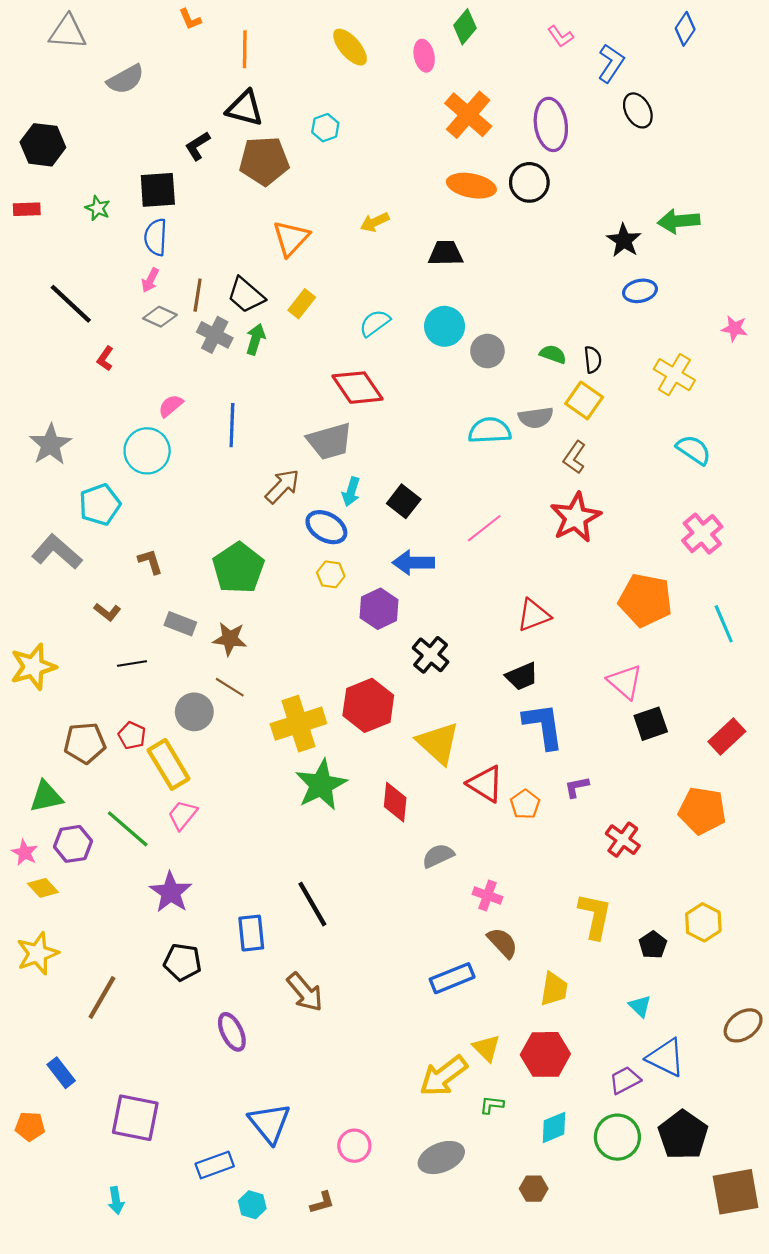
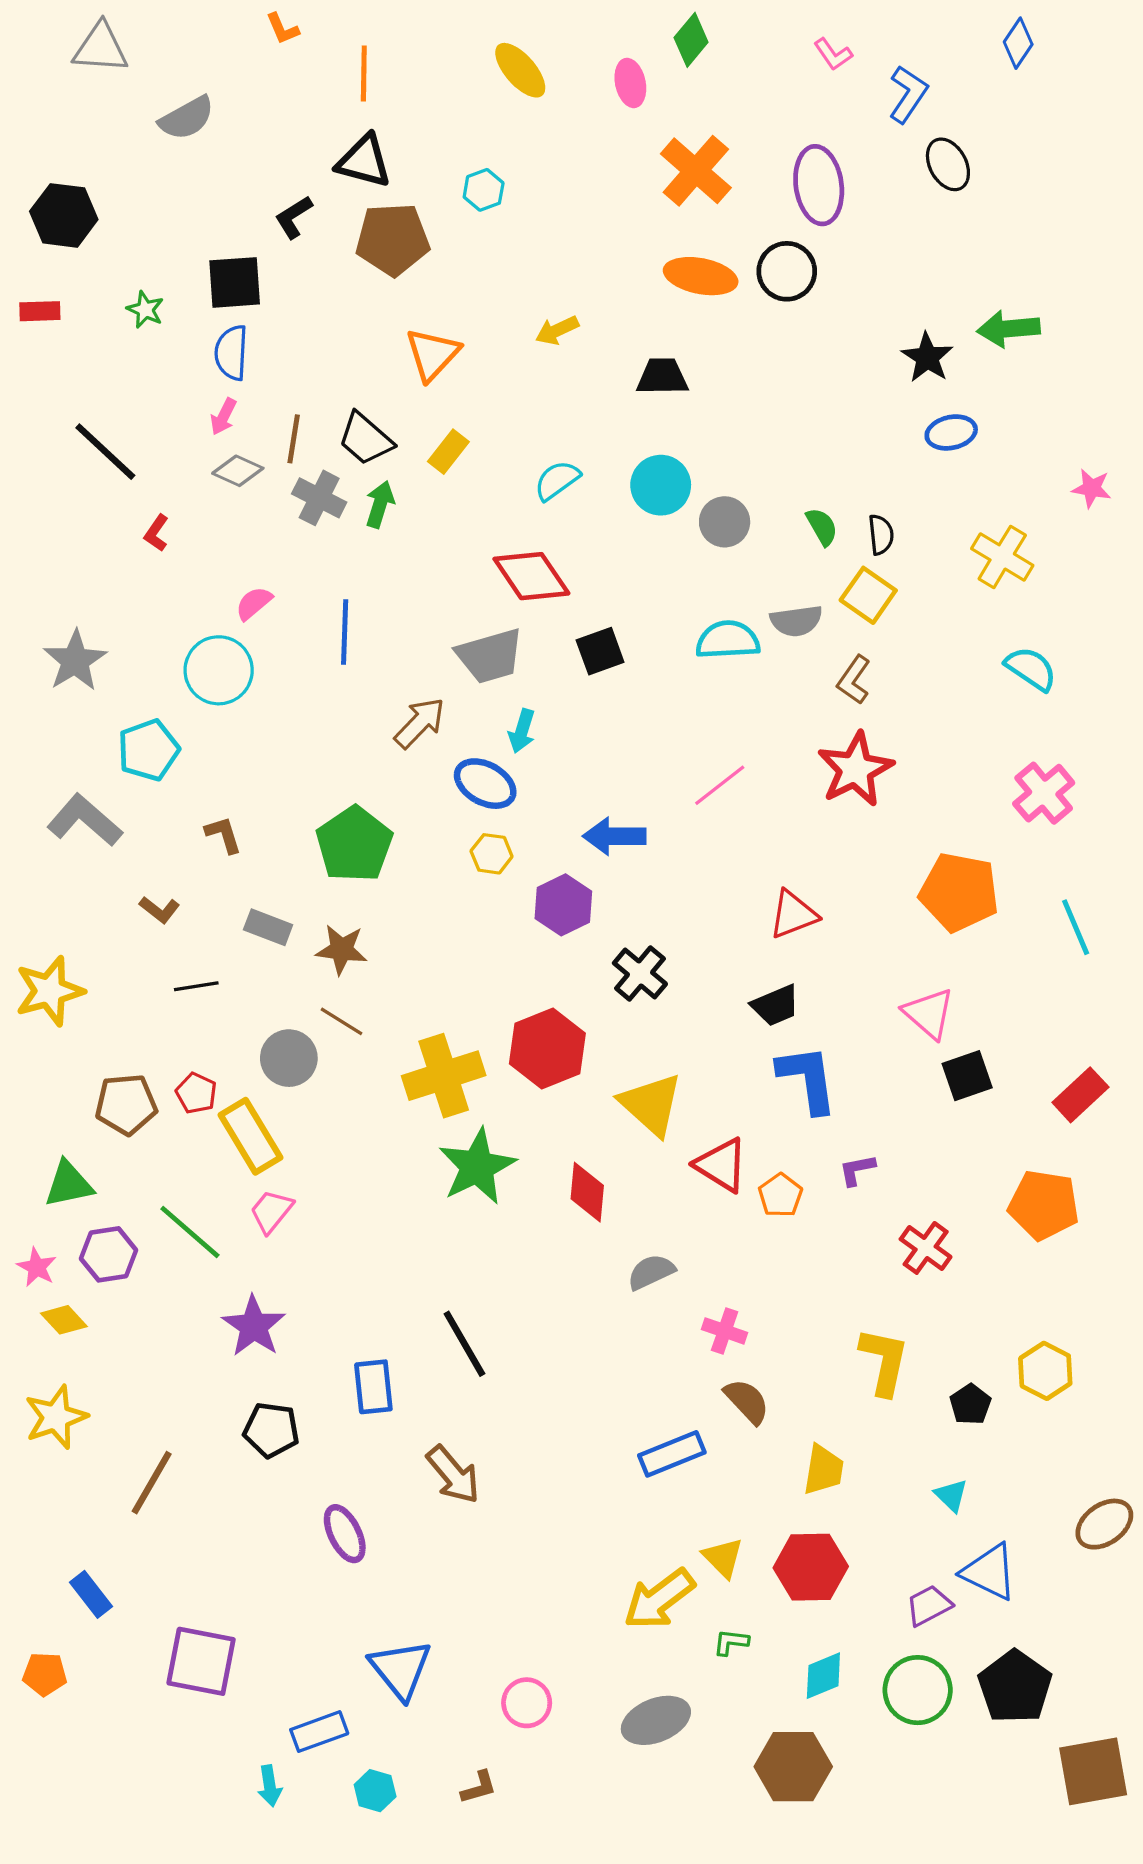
green semicircle: (553, 354) -> (822, 527), turned 40
black square: (404, 501) -> (600, 651), moved, turned 32
brown hexagon: (534, 1189) -> (793, 1767), size x1.8
cyan arrow: (116, 1200) -> (270, 1786), moved

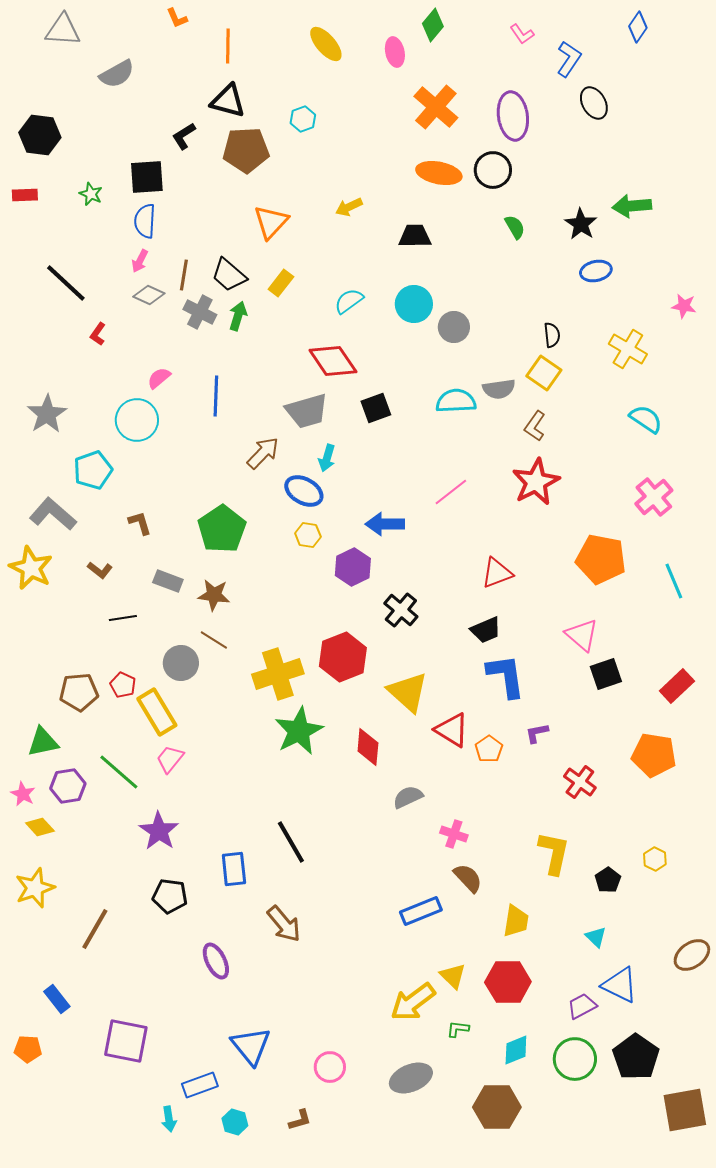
green semicircle: (822, 527) -> (515, 227), moved
yellow star: (49, 991) -> (31, 568), moved, turned -30
yellow hexagon: (1045, 1371) -> (655, 859), size x0.7

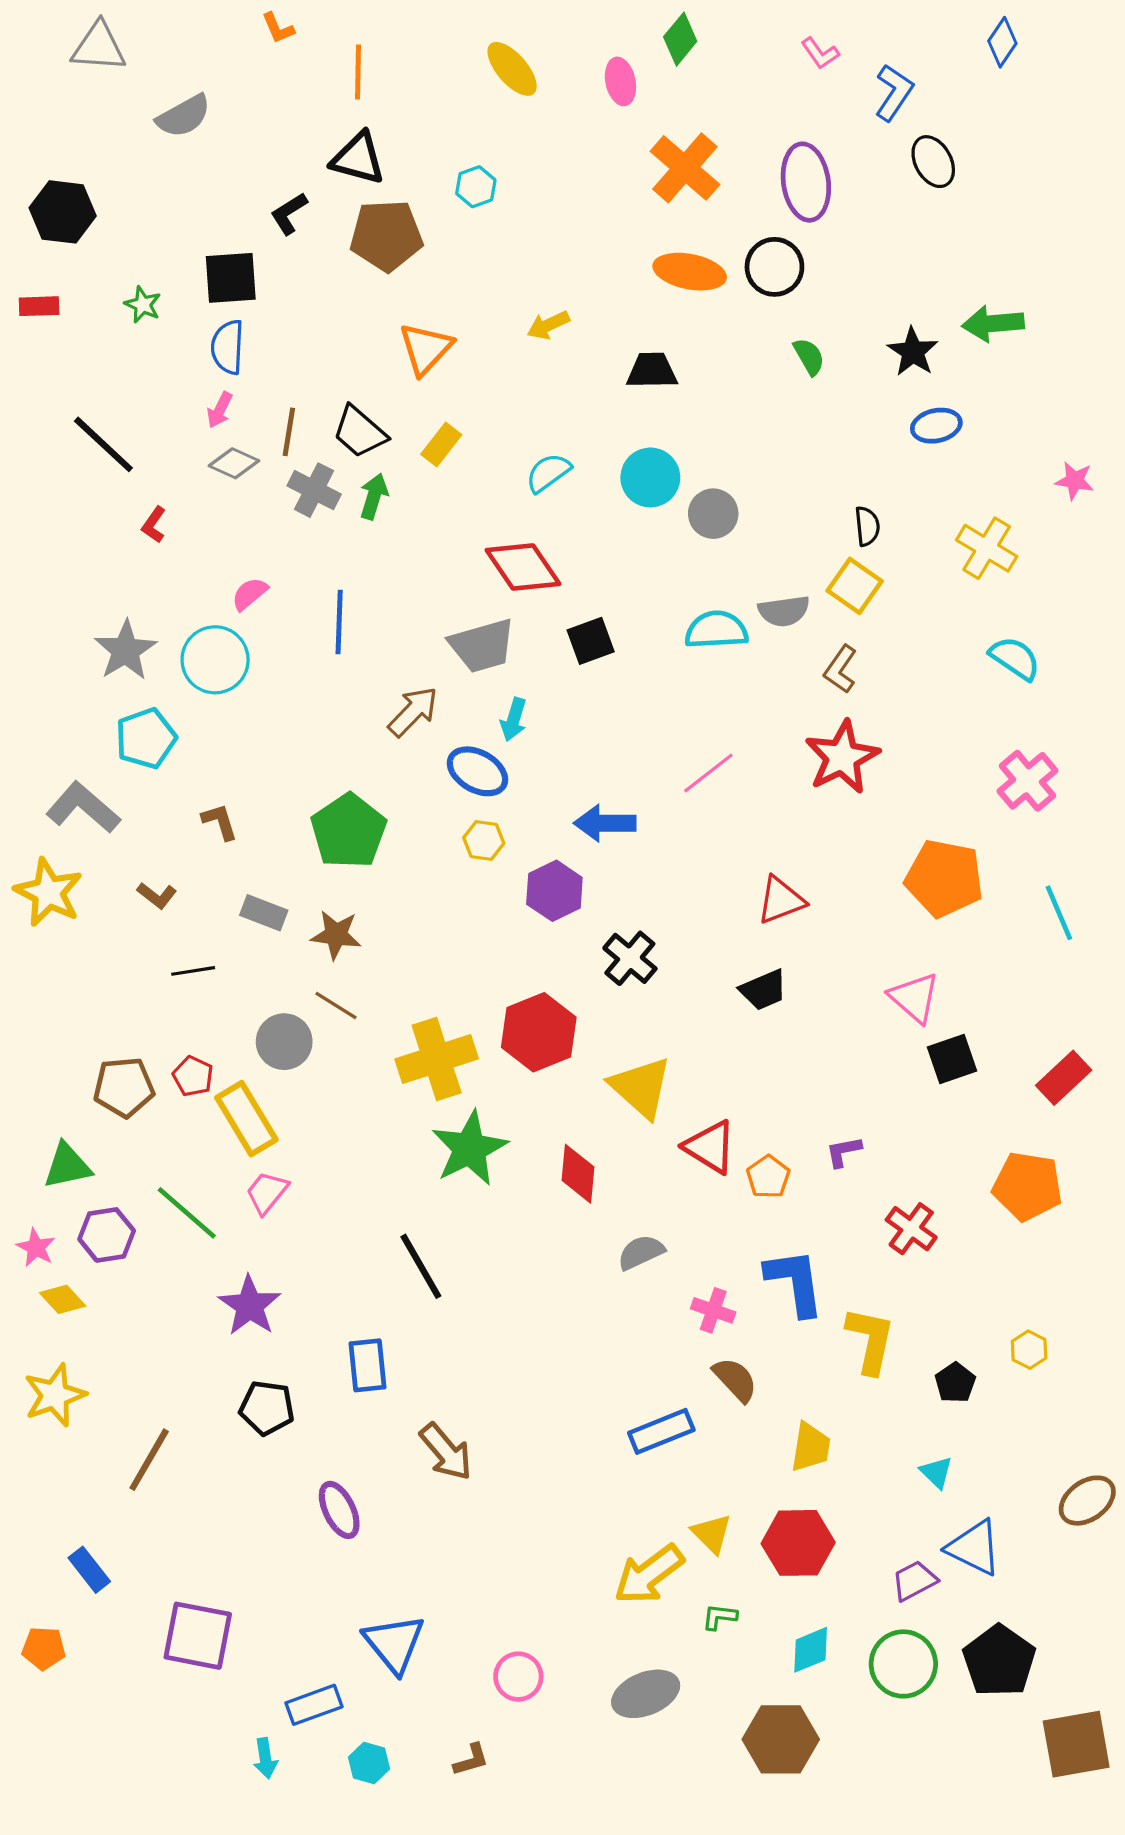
gray star: (47, 414) -> (125, 650), moved
blue L-shape: (506, 676) -> (795, 1282), moved
black line: (291, 842) -> (421, 1266), moved

